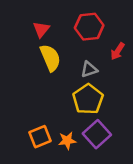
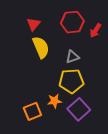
red arrow: (118, 51) -> (96, 30), moved
yellow pentagon: (88, 99) -> (71, 81), turned 30
orange star: (67, 141) -> (55, 101), moved

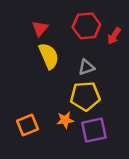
purple square: (79, 109) -> (94, 130), turned 30
orange square: (32, 111) -> (27, 125), moved

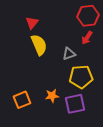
red hexagon: (86, 26) -> (88, 16), moved
red arrow: (114, 36) -> (87, 38), moved
yellow pentagon: (85, 96) -> (81, 77), moved

